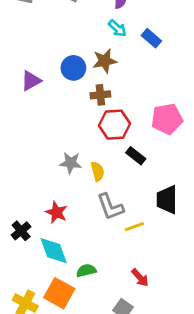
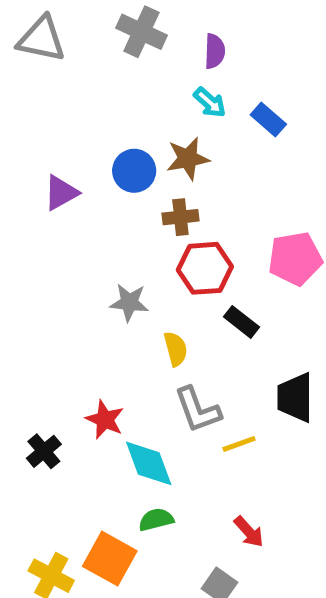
gray star: (71, 163) -> (129, 302), moved
cyan diamond: (54, 251) -> (149, 463), moved

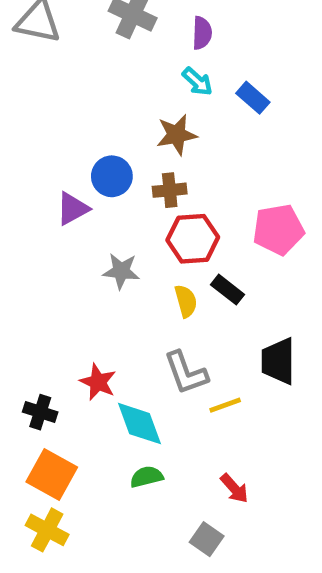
blue circle: (134, 171) -> (112, 176), moved
purple triangle: (61, 193) -> (73, 209), moved
yellow semicircle: (176, 349) -> (186, 301), moved
black cross: (44, 451) -> (40, 412), turned -32
orange square: (110, 559) -> (52, 474), moved

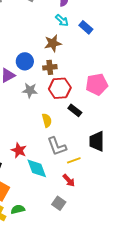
gray star: (121, 271) -> (30, 90), moved
yellow semicircle: (186, 301) -> (47, 120), moved
green semicircle: (147, 477) -> (18, 209), moved
red arrow: (234, 488) -> (69, 180), moved
gray square: (207, 539) -> (59, 203), moved

